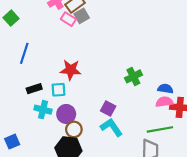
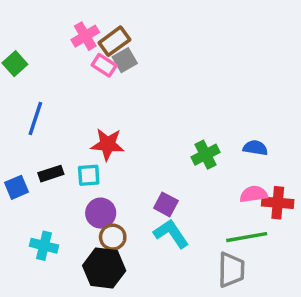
blue semicircle: (165, 89) -> (255, 148), moved
cyan cross: (43, 110) -> (44, 246), moved
blue square: (12, 142) -> (17, 187), moved

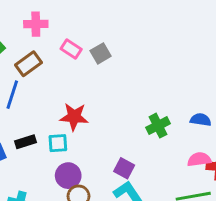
pink cross: (85, 36) -> (36, 24), moved, turned 30
brown rectangle: (114, 41) -> (28, 64), moved
gray square: (125, 60) -> (101, 53), moved

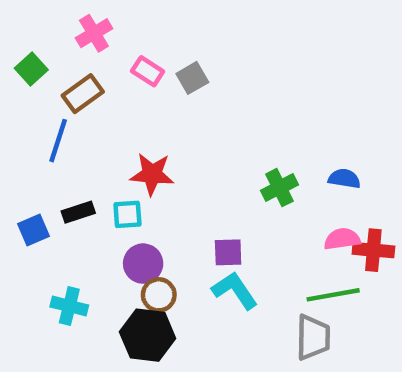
pink cross: (36, 24) -> (94, 33), turned -30
purple square: (124, 168) -> (228, 252), turned -30

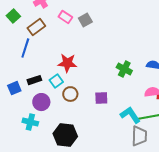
green cross: (279, 188) -> (124, 69), turned -35
cyan square: (127, 214) -> (56, 81), turned -32
purple circle: (143, 264) -> (41, 102), moved
cyan L-shape: (235, 290) -> (130, 115), moved
brown circle: (159, 295) -> (70, 94), moved

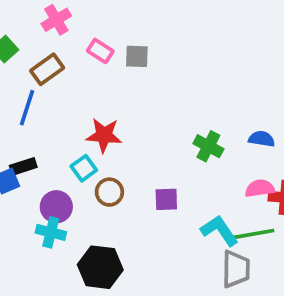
gray square: (85, 20) -> (137, 56), turned 32
black rectangle: (34, 80) -> (23, 166), moved
cyan cross: (30, 122) -> (51, 232), moved

